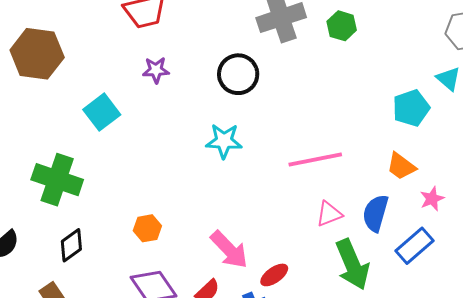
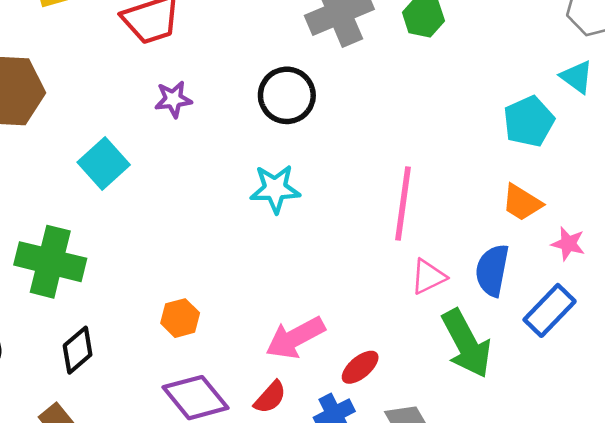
pink line: (315, 159) -> (403, 204), turned -66
pink star: (432, 199) -> (568, 244), turned -30
pink arrow: (229, 250) -> (295, 338), turned 111

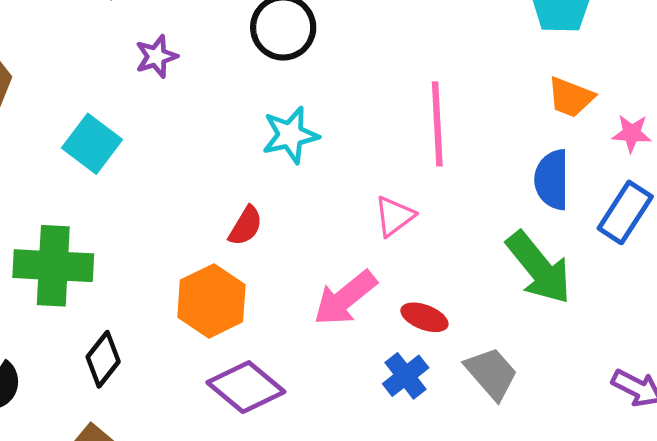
pink triangle: (428, 277) -> (394, 216), moved
orange hexagon: (180, 318) -> (211, 301), size x1.6
red ellipse: (360, 367) -> (424, 317), turned 72
red semicircle: (270, 397) -> (246, 226), moved

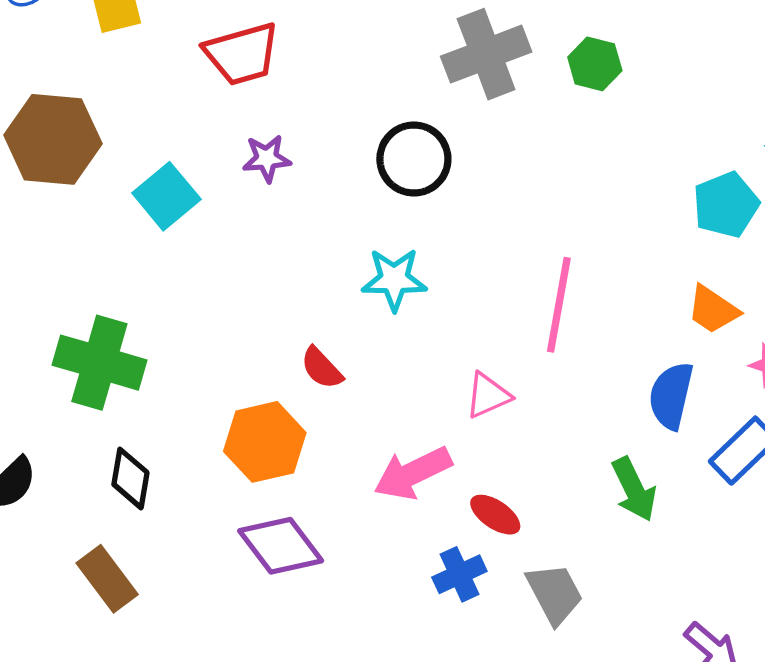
cyan square: (92, 144) -> (166, 196), moved
red semicircle: (246, 226) -> (322, 368), turned 93
green arrow: (539, 268) -> (634, 489), size x0.7
black diamond: (103, 359) -> (130, 478), turned -42

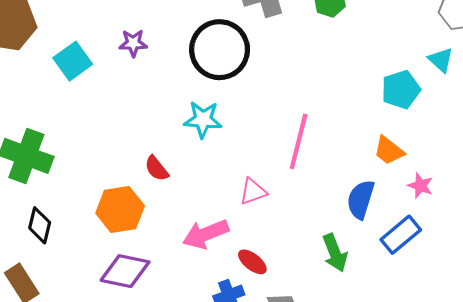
black circle: (414, 159) -> (220, 50), size x1.4
purple diamond: (281, 546) -> (125, 271), turned -45

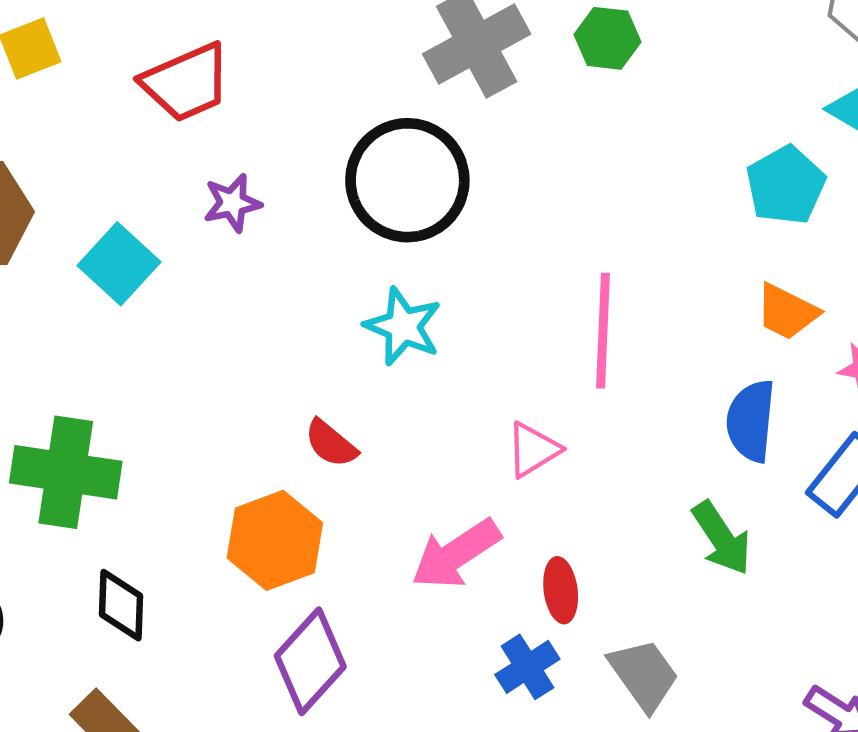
cyan star: (203, 119) -> (403, 326), turned 30
red ellipse: (252, 262) -> (561, 590), turned 56
purple diamond: (125, 271) -> (310, 661), turned -48

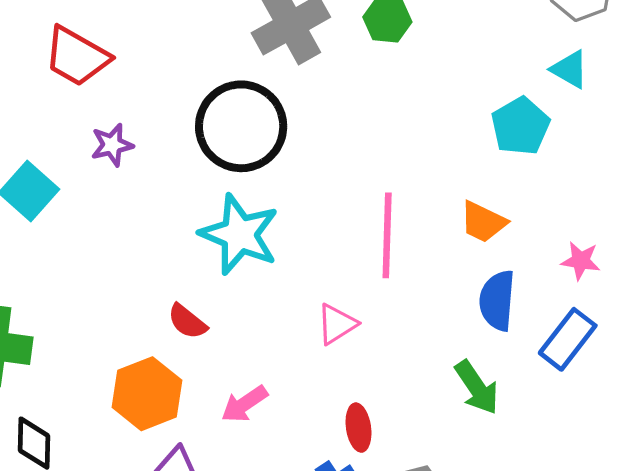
red trapezoid: (186, 82) -> (77, 56), turned 54
orange trapezoid: (787, 312) -> (483, 222), moved
cyan star: (403, 326) -> (239, 234), size x1.4
pink arrow: (456, 554) -> (244, 404), moved, size x0.7

